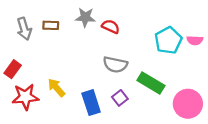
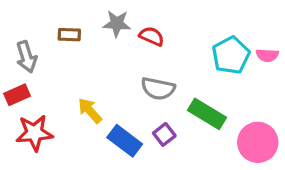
gray arrow: (24, 29) -> (27, 57), moved
red rectangle: (13, 69) -> (17, 95), turned 30
yellow arrow: (56, 88) -> (90, 111), moved
blue rectangle: (91, 103) -> (125, 141), turned -35

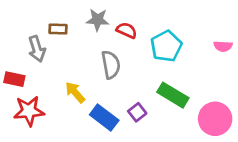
cyan pentagon: (231, 55) -> (166, 46), moved
gray arrow: (27, 57) -> (37, 49), moved
gray semicircle: (158, 89) -> (111, 65), moved, turned -112
red rectangle: (17, 95) -> (14, 79), turned 36

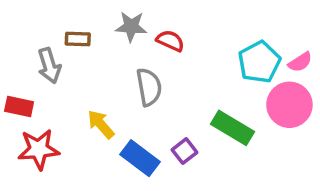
cyan pentagon: (166, 46) -> (259, 62), moved
pink semicircle: (223, 46) -> (300, 62), turned -36
pink circle: (215, 119) -> (289, 105), moved

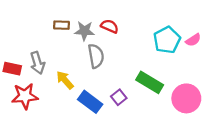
gray star: (131, 26) -> (84, 31), moved
brown rectangle: (78, 39) -> (62, 25), moved
gray arrow: (49, 66) -> (37, 63), moved
pink circle: (289, 105) -> (186, 98), moved

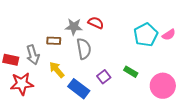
brown rectangle: (62, 25) -> (54, 41), moved
green rectangle: (150, 82) -> (131, 72), size x0.6
purple square: (119, 97) -> (104, 77), moved

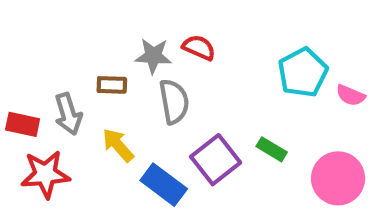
pink semicircle: (169, 35) -> (351, 95), moved, turned 56
purple square: (104, 77) -> (216, 160), size x1.6

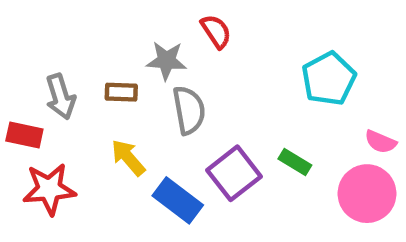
red semicircle: (199, 48) -> (216, 31), moved, turned 32
pink semicircle: (351, 95) -> (381, 142), moved
gray arrow: (68, 114) -> (60, 97), moved

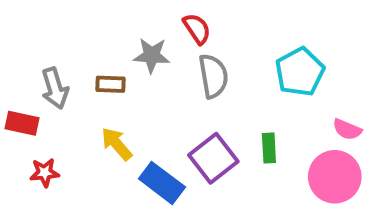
gray semicircle: (189, 110) -> (213, 76), moved
green rectangle: (295, 162) -> (269, 148), turned 56
red star: (49, 189) -> (45, 173), size x0.6

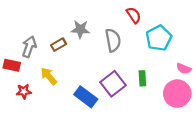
red semicircle: (197, 29) -> (134, 15), moved
brown rectangle: (110, 84) -> (59, 45), turned -32
gray arrow: (55, 88) -> (29, 47), turned -144
yellow arrow: (117, 144) -> (49, 76), moved

